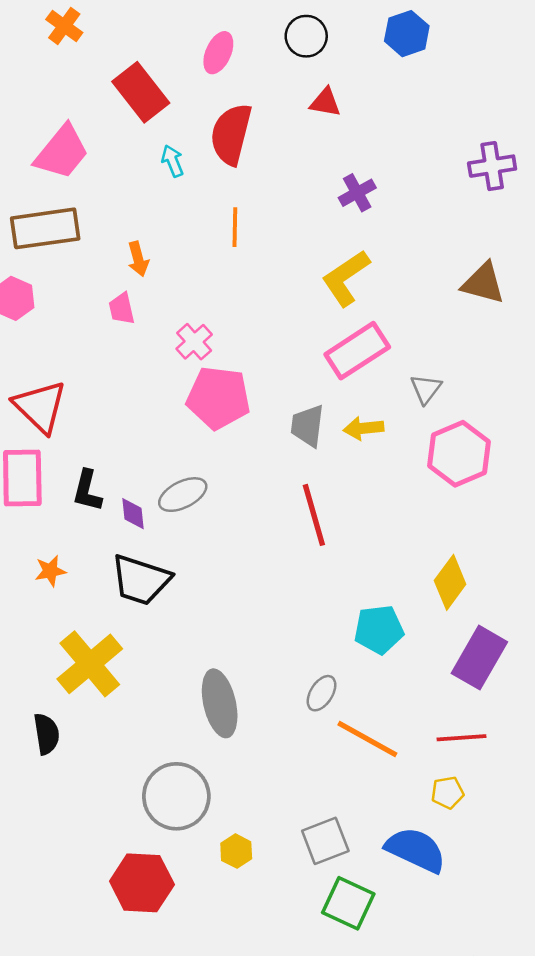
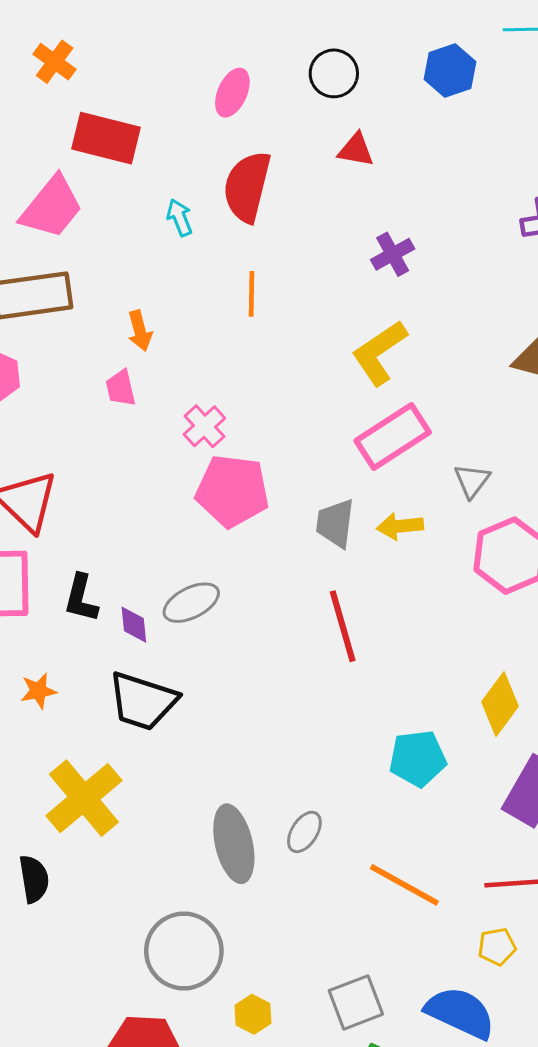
red rectangle: (141, 92) -> (106, 138), moved, turned -38
gray ellipse: (322, 693) -> (304, 832), moved

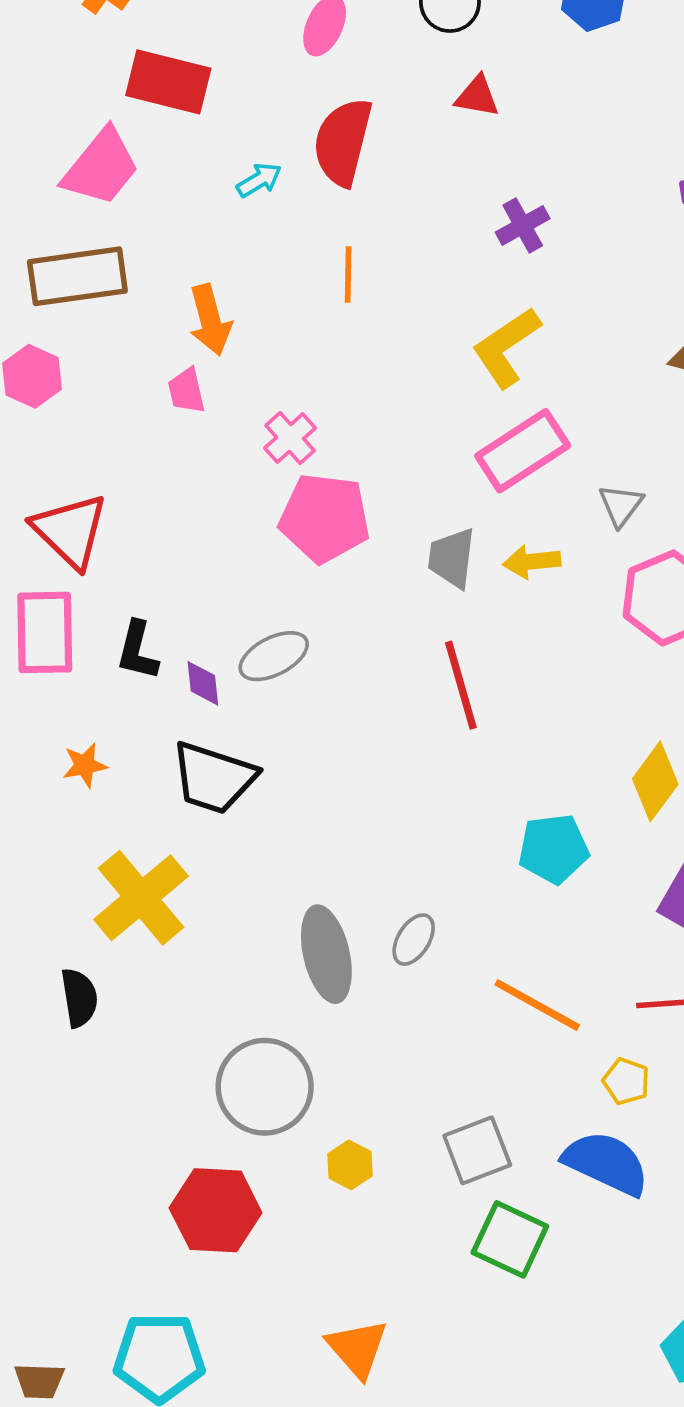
cyan arrow: (179, 218) -> (259, 180), turned 81
orange arrow: (140, 331) -> (210, 320), size x1.4
yellow pentagon: (497, 947) -> (626, 1081), moved, turned 30

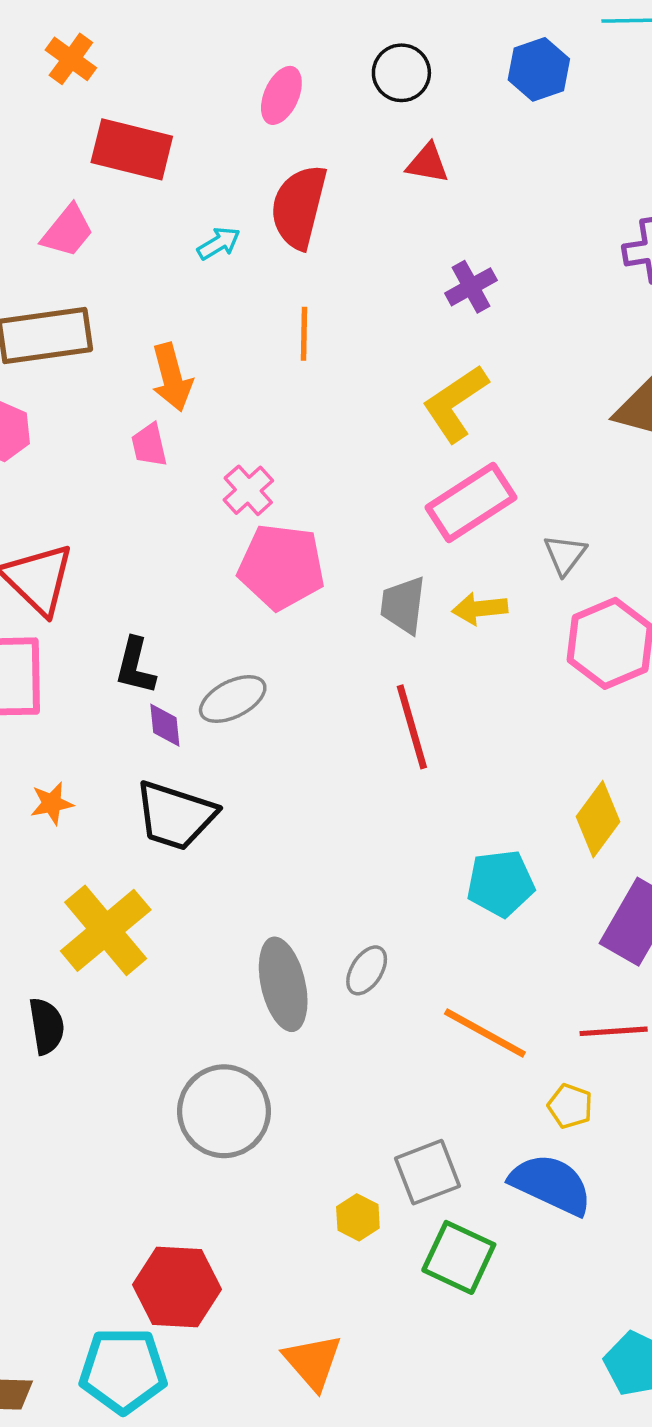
pink trapezoid: (101, 167) -> (67, 231), size x0.7
black L-shape: (137, 651) -> (135, 666), moved
yellow hexagon: (350, 1165) -> (358, 1217), moved
red hexagon: (216, 1210) -> (177, 1287), moved

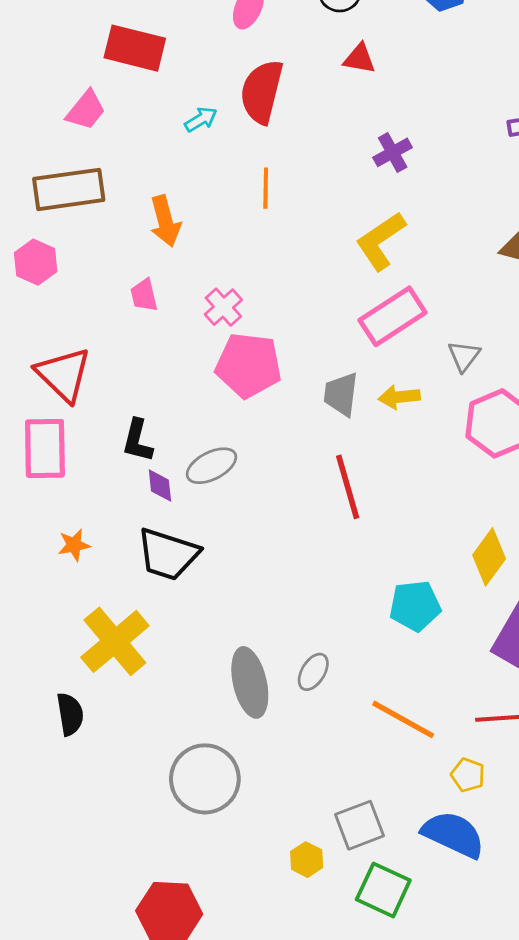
pink trapezoid: (149, 445) -> (144, 295), moved

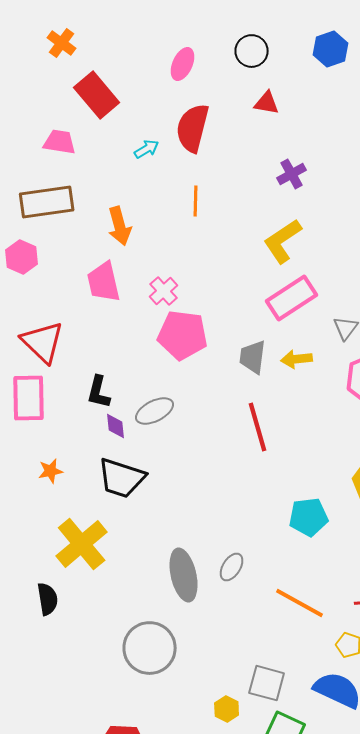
red rectangle: (135, 48) -> (97, 95), turned 36
pink trapezoid: (86, 110) -> (60, 142), turned -120
pink trapezoid: (144, 295) -> (104, 282), size x1.6
gray square: (359, 825) -> (267, 683), turned 36

